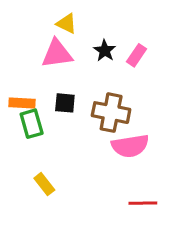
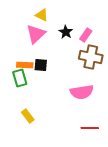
pink triangle: (57, 54) -> (36, 34), turned -35
orange rectangle: (22, 103) -> (25, 65), moved
brown cross: (111, 113) -> (91, 57), moved

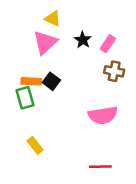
brown cross: (91, 57) -> (114, 71), size x0.7
black square: (41, 65) -> (51, 81), turned 32
red line: (90, 128) -> (100, 167), moved

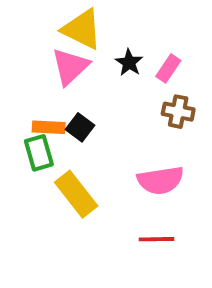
yellow triangle: (53, 19) -> (82, 29), size x1.6
yellow rectangle: (35, 145) -> (76, 194), moved, size x1.6
red line: (100, 167) -> (157, 239), moved

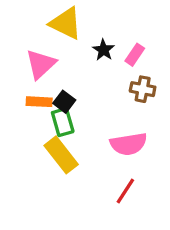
pink triangle: (70, 66) -> (41, 64), moved
green rectangle: (39, 153) -> (63, 122), moved
red line: (157, 239) -> (125, 191), turned -56

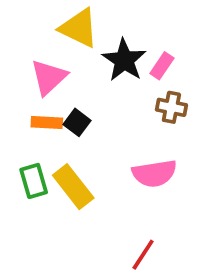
black star: (103, 50) -> (124, 60), size x1.6
green rectangle: (63, 122) -> (34, 181), moved
red line: (125, 191) -> (143, 255), moved

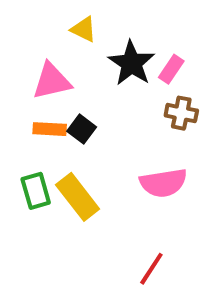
yellow triangle: (79, 28) -> (84, 29), size x0.6
pink triangle: (49, 77) -> (52, 81), turned 30

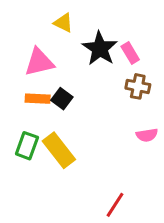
pink rectangle: (171, 69) -> (130, 53), turned -65
pink semicircle: (163, 183) -> (147, 135), moved, size x0.6
green rectangle: (36, 191) -> (27, 146), turned 36

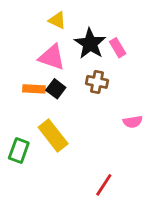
pink triangle: (39, 62) -> (52, 57), moved, turned 32
brown cross: (138, 86) -> (97, 82), moved
green rectangle: (27, 146) -> (19, 151), moved

